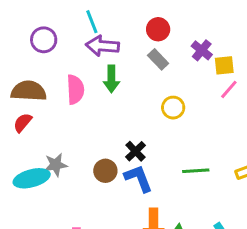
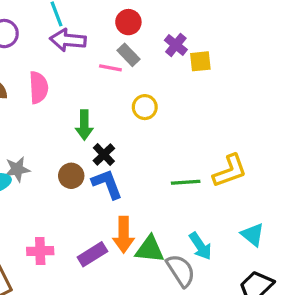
green arrow: (111, 79) -> (84, 125), moved
pink line: (229, 89) -> (110, 68), moved, turned 60
green line: (196, 171) -> (186, 182), moved

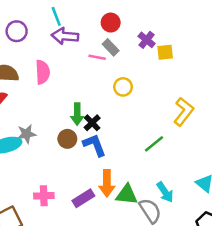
green arrow: (84, 125) -> (77, 114), moved
yellow L-shape: (230, 171) -> (184, 112), moved, turned -32
green line: (186, 182) -> (154, 144), turned -35

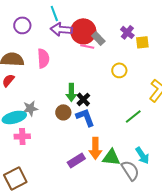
red circle: (111, 23) -> (83, 31), moved, size x1.6
yellow circle: (123, 87) -> (119, 70), moved
pink cross: (44, 196) -> (22, 136), moved

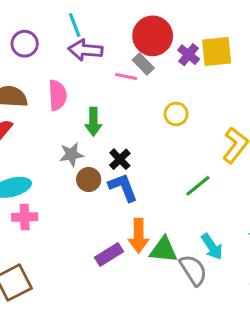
red circle: (83, 31) -> (153, 36), moved
yellow square: (142, 42) -> (217, 52), moved, size x1.5
green arrow: (71, 92) -> (93, 122), moved
gray star: (30, 108) -> (71, 155), moved

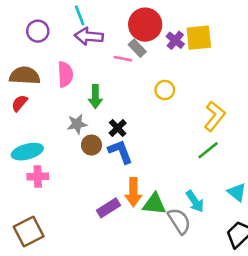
green line: (198, 186) -> (208, 150), moved

